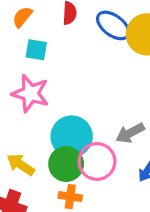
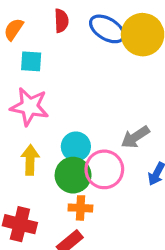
cyan circle: (72, 137) -> (76, 147), size x0.7
yellow arrow: (21, 165) -> (30, 160), moved, turned 64

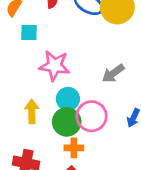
pink star: (29, 107) -> (55, 66), moved
gray arrow: (135, 137) -> (113, 73), moved

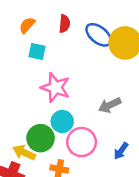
yellow arrow: (32, 111) -> (24, 153), moved, turned -75
green circle: (67, 122) -> (41, 138), moved

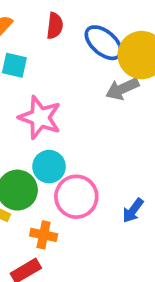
gray arrow: (110, 105) -> (122, 89), moved

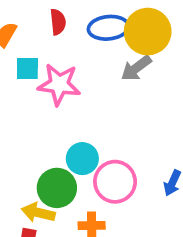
blue ellipse: (104, 43) -> (108, 28), turned -33
pink star: (40, 118) -> (59, 84), moved

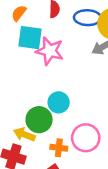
cyan square: (27, 69) -> (30, 38), size x1.5
pink circle: (115, 182) -> (86, 138), moved

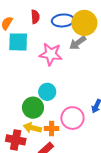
pink star: (50, 51) -> (51, 54), moved
yellow arrow: (24, 134) -> (32, 128), moved

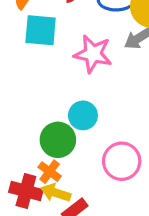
yellow arrow: (32, 128) -> (56, 193), moved
orange cross: (52, 129) -> (50, 172), moved, turned 32

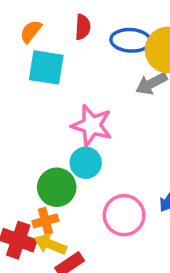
pink star: (93, 54) -> (92, 125), moved
orange cross: (50, 172) -> (45, 221), turned 35

